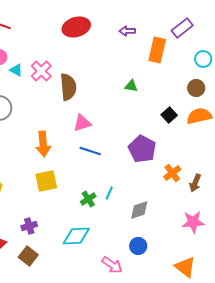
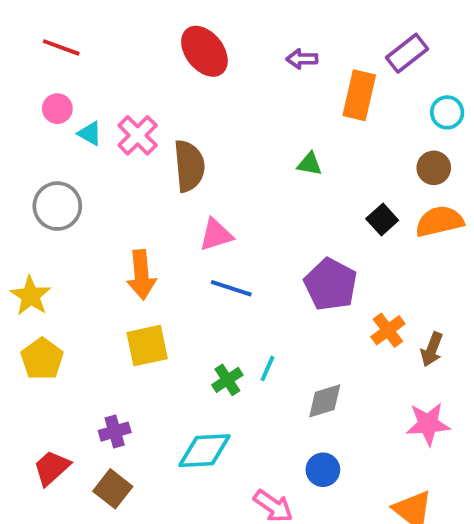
red ellipse: (76, 27) -> (204, 51), turned 68

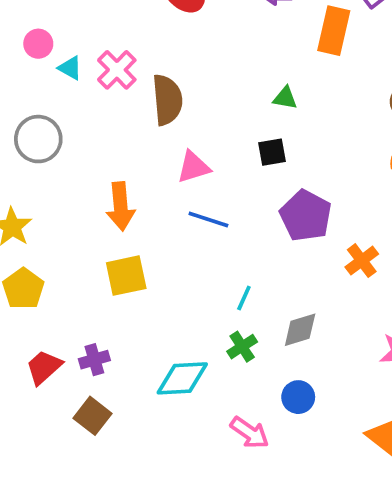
black square: (382, 219) -> (272, 152), moved, turned 32
green cross: (227, 380) -> (242, 347), moved
red trapezoid: (52, 468) -> (44, 367), moved

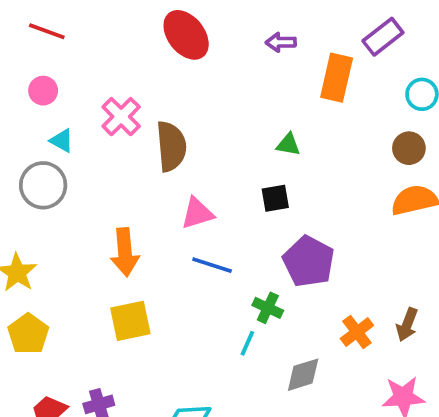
cyan triangle: (70, 68) -> (62, 141), moved
orange cross: (362, 261) -> (357, 332), moved
green cross: (242, 347) -> (268, 308), moved, turned -32

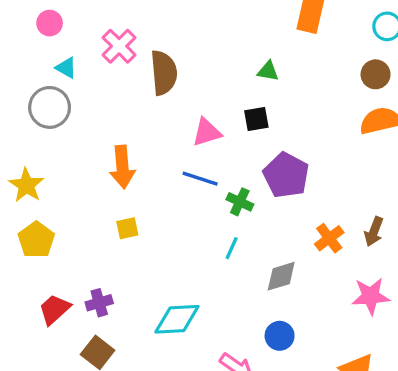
pink triangle: (197, 213) -> (207, 132), moved
green cross: (268, 308) -> (240, 202), moved
yellow square: (130, 321) -> (127, 228), size x0.6

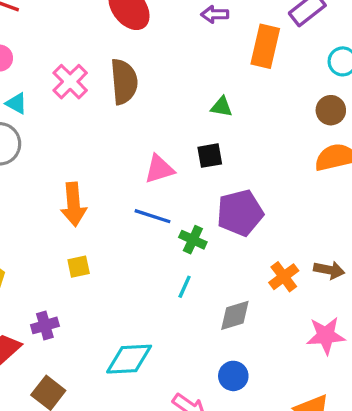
brown semicircle: (164, 73) -> (124, 82), moved
purple pentagon: (286, 175) -> (240, 213), turned 30
brown arrow: (374, 232) -> (329, 270), turned -100
purple cross: (99, 303) -> (45, 325), moved

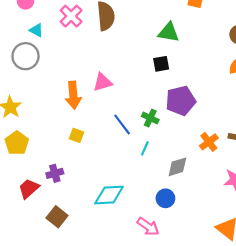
green triangle: (222, 107) -> (169, 32), size x1.5
pink triangle: (159, 169) -> (103, 82), moved
blue line: (153, 216) -> (122, 125), moved, turned 35
yellow square: (79, 267) -> (76, 135), turned 32
blue circle: (233, 376) -> (165, 198), moved

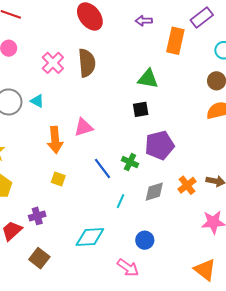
cyan triangle: (36, 30) -> (37, 101), moved
cyan line: (145, 148) -> (121, 201), moved
gray diamond: (177, 167) -> (154, 192), moved

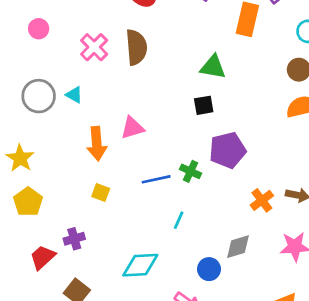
blue line: (103, 168) -> (156, 179), turned -65
gray diamond: (154, 192) -> (238, 247), moved

